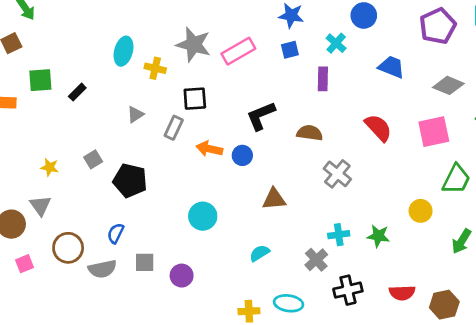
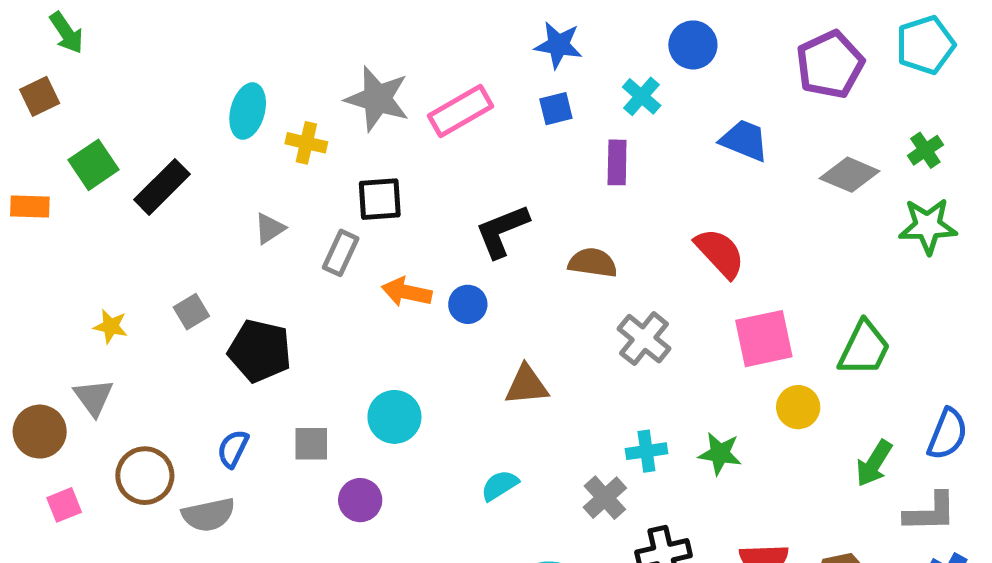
green square: (40, 80) -> (93, 165), turned -30
black rectangle: (77, 92) -> (162, 187), size x1.6
pink square: (434, 132) -> (764, 339), moved
gray square: (145, 262) -> (311, 444), moved
purple circle: (182, 276) -> (360, 500), moved

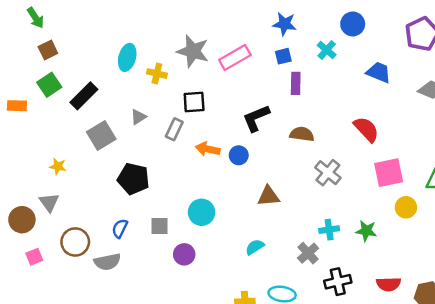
brown square: (40, 96) -> (48, 50), moved
purple rectangle: (617, 162) -> (296, 83), moved
gray square: (191, 312) -> (101, 135), moved, size x1.6

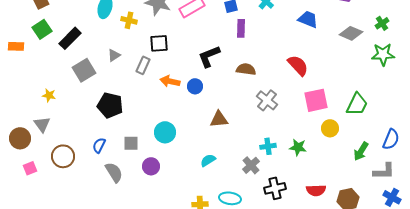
gray semicircle: (107, 262) -> (114, 172), moved, turned -110

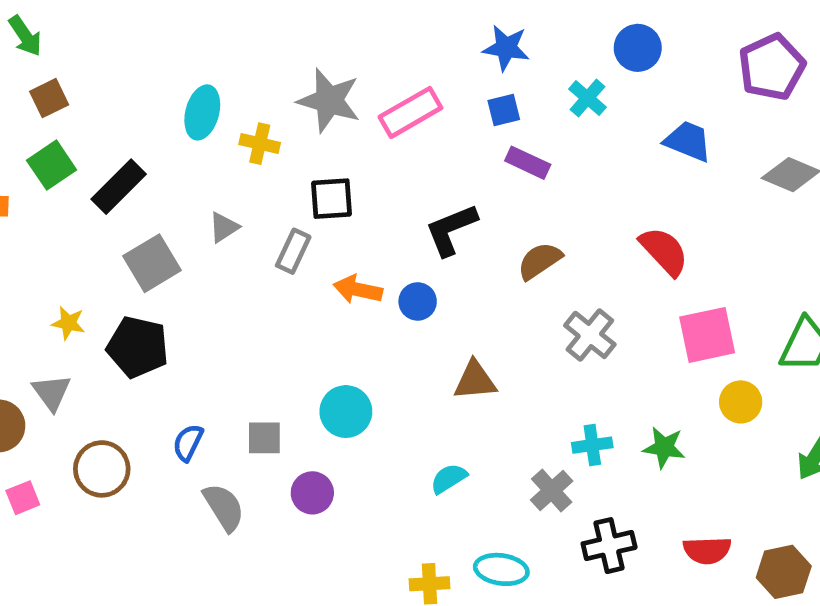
purple rectangle: (241, 28) -> (528, 163), turned -66
brown semicircle: (246, 69) -> (540, 261), turned -42
black pentagon: (110, 105) -> (138, 347), moved

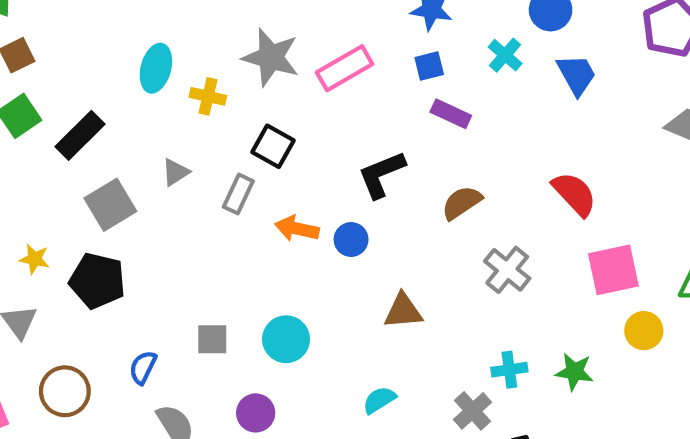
blue trapezoid: (688, 141) -> (577, 75), moved, turned 39
black square: (331, 199) -> (273, 146), turned 33
gray square: (264, 438) -> (212, 339), moved

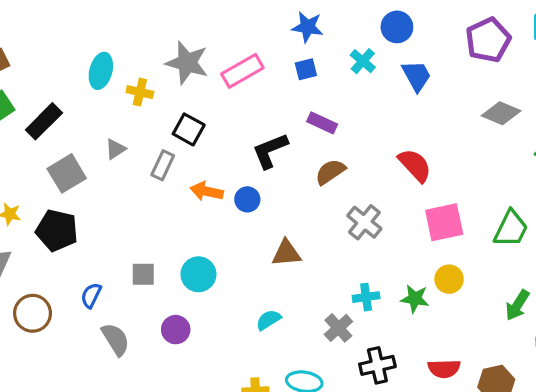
purple rectangle: (451, 114) -> (322, 123), moved
yellow circle: (644, 331) -> (449, 279), moved

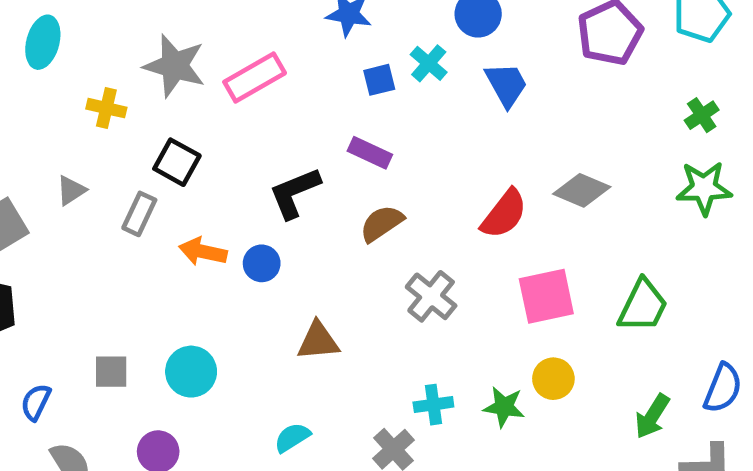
blue square: (306, 69) -> (379, 80), moved
cyan ellipse: (101, 71) -> (43, 42), moved
gray diamond: (501, 113) -> (582, 190), moved
red semicircle: (415, 165) -> (504, 214), turned 81

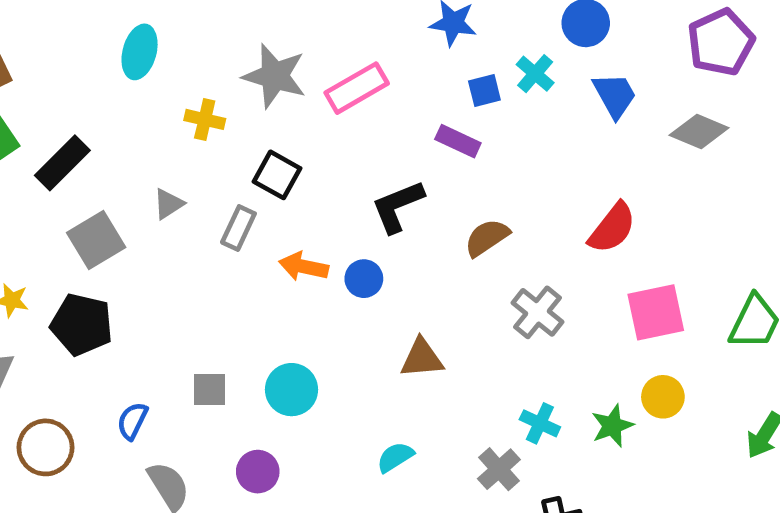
purple rectangle: (370, 153) -> (458, 141), moved
gray diamond: (582, 190) -> (699, 131), moved
cyan cross: (433, 405) -> (540, 423), turned 33
green star: (504, 407) -> (612, 426), turned -30

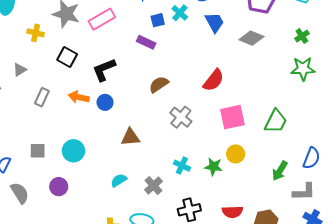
black L-shape: (398, 206) -> (104, 70), moved
gray rectangle: (238, 228) -> (42, 97), moved
green star: (612, 426) -> (214, 167), turned 30
gray cross: (499, 469) -> (153, 186), moved

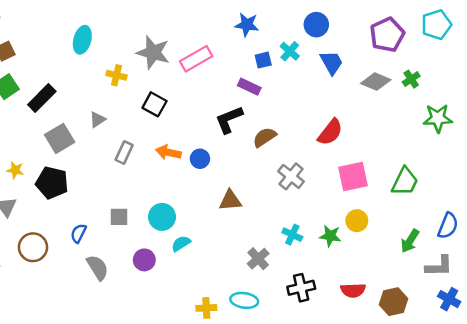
green cross: (302, 36) -> (411, 79), moved
black L-shape: (104, 70) -> (229, 119), moved
cyan semicircle: (119, 180) -> (181, 243), moved

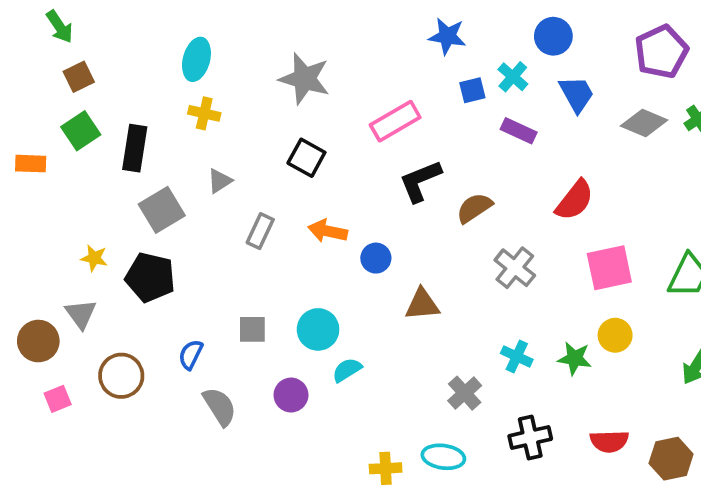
pink rectangle: (196, 59) -> (395, 121), moved
yellow cross: (116, 75) -> (204, 113), moved
purple rectangle: (249, 87) -> (519, 131), moved
black rectangle: (42, 98) -> (135, 148), turned -36
blue circle: (200, 159) -> (376, 258), moved

